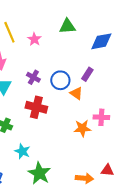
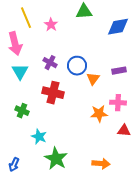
purple rectangle: (87, 74) -> (119, 71), moved, turned 48
orange triangle: (76, 93) -> (93, 79), turned 32
red triangle: (107, 170) -> (124, 131), moved

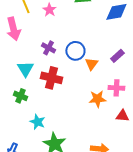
purple rectangle: (119, 71) -> (117, 56), turned -32
cyan triangle: (20, 72) -> (25, 69), moved

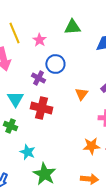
blue circle: (75, 51) -> (55, 64), moved
orange star: (97, 99) -> (91, 146), moved

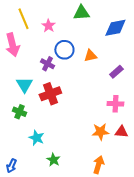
orange triangle: (81, 94) -> (90, 56), moved, turned 40
red cross: (41, 108) -> (50, 94), turned -35
green star: (44, 174) -> (53, 160), size x0.6
orange arrow: (89, 179) -> (98, 165), turned -78

